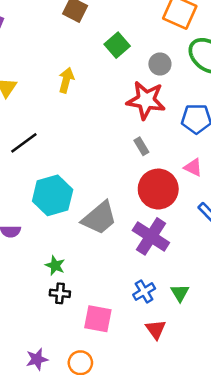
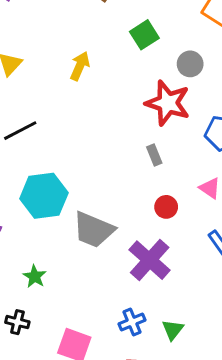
red circle: (158, 189) -> (166, 207), size x0.5
gray trapezoid: (99, 218) -> (94, 230), turned 54
black cross: (60, 293) -> (17, 322), moved

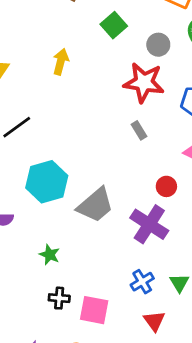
red circle: (166, 207) -> (166, 186), moved
gray trapezoid: (94, 230) -> (95, 205), turned -54
black cross: (17, 322) -> (59, 298), moved

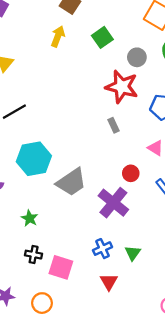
yellow arrow: (61, 62) -> (58, 36), moved

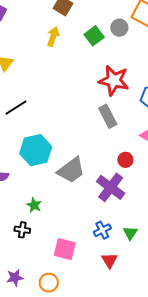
gray circle: (137, 57) -> (119, 28), moved
gray rectangle: (114, 125) -> (108, 116), size x1.6
black cross: (34, 255) -> (22, 230), moved

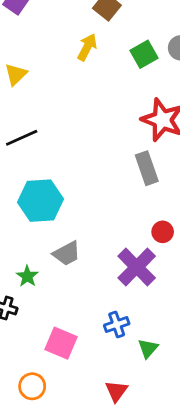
gray trapezoid: (71, 170) -> (67, 253), moved, size x0.7
green triangle: (130, 233) -> (148, 348), moved
red triangle: (109, 260) -> (116, 391), moved

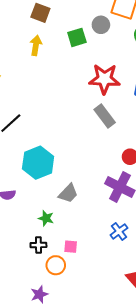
green square: (144, 54) -> (77, 37), turned 30
pink square: (61, 343) -> (71, 247), moved, size x0.6
orange circle: (32, 386) -> (56, 265), moved

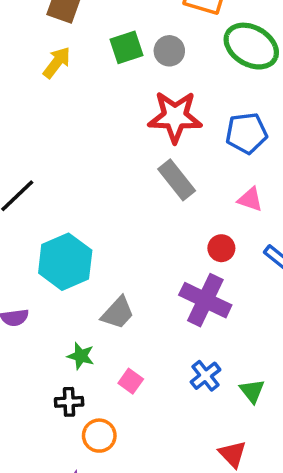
gray circle: (101, 25) -> (169, 51), moved
yellow arrow: (36, 45) -> (57, 62), turned 30
pink square: (71, 247) -> (131, 381), moved, turned 32

